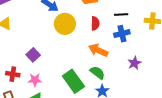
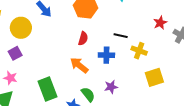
black line: (121, 14) -> (121, 36), moved
yellow circle: (65, 24) -> (21, 28), moved
green semicircle: (97, 73) -> (88, 94), moved

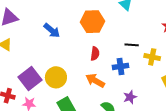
yellow circle: (21, 28) -> (56, 77), moved
purple square: (15, 53) -> (30, 79), size x1.6

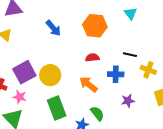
red semicircle: (95, 54) -> (92, 58), turned -112
purple star: (130, 97) -> (128, 101), moved

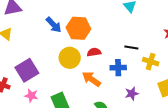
orange hexagon: (95, 26) -> (78, 28), moved
yellow circle: (50, 75) -> (70, 58), moved
pink star: (20, 97) -> (31, 96), moved

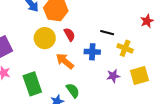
red semicircle: (94, 52) -> (69, 34), turned 64
purple star: (132, 94) -> (113, 76), moved

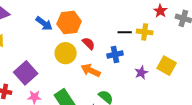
yellow cross: (125, 48) -> (145, 32), moved
yellow square: (139, 76) -> (167, 66), turned -30

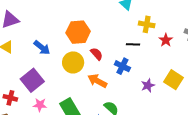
red star: (160, 11) -> (166, 40), moved
blue arrow: (44, 23) -> (42, 48), moved
yellow cross: (145, 32) -> (147, 24), moved
blue cross: (115, 54) -> (122, 66), turned 35

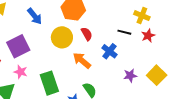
red star: (166, 40) -> (148, 36), moved

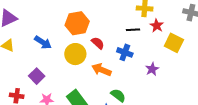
purple square: (18, 46) -> (37, 76), size x0.7
yellow square: (157, 75) -> (174, 43), moved

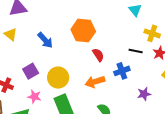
blue cross: (125, 52) -> (122, 71), turned 35
yellow circle: (75, 54) -> (58, 78), moved
orange arrow: (101, 70) -> (95, 82), turned -54

